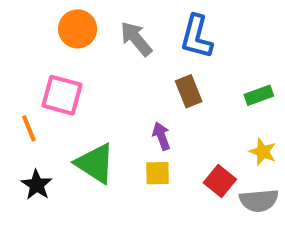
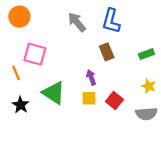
orange circle: (78, 29) -> (19, 17), moved
red square: (220, 181) -> (114, 100), moved

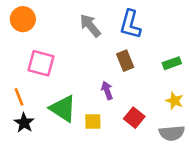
orange line: (16, 73) -> (19, 97), moved
yellow square: (89, 98) -> (93, 121), moved

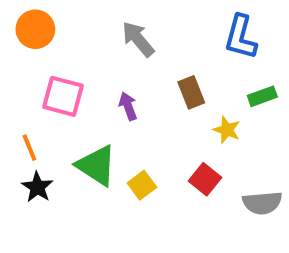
blue L-shape: (130, 24) -> (241, 37), moved
purple arrow: (107, 90) -> (128, 106), moved
yellow star: (174, 101) -> (227, 130), moved
yellow square: (93, 121) -> (142, 185), turned -36

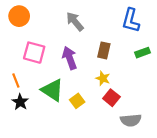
brown rectangle: (191, 92) -> (104, 50), turned 35
purple arrow: (128, 106) -> (70, 58), size x1.5
yellow star: (227, 130) -> (103, 78), moved
gray semicircle: (262, 203) -> (131, 120), moved

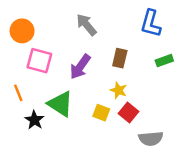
orange circle: (19, 16) -> (22, 31), moved
purple arrow: (70, 58) -> (80, 67), turned -125
yellow square: (77, 101) -> (101, 113), moved, turned -32
black star: (20, 102) -> (34, 120), moved

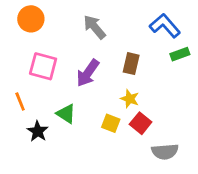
blue L-shape: (151, 23) -> (165, 26), turned 124
orange circle: (22, 31) -> (31, 19), moved
green rectangle: (164, 61) -> (180, 54), moved
green triangle: (60, 104) -> (66, 114), size x0.7

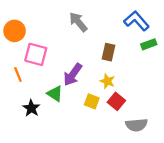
orange circle: (31, 19) -> (15, 31), moved
purple arrow: (88, 73) -> (73, 75), moved
orange line: (20, 102) -> (18, 75), moved

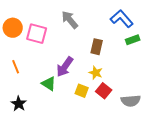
pink square: (36, 54) -> (37, 34), moved
black star: (31, 108) -> (19, 104), moved
gray semicircle: (136, 125) -> (131, 101), moved

